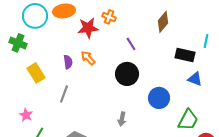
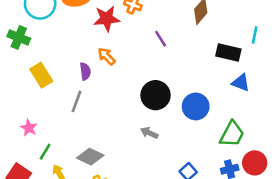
purple semicircle: (68, 62) -> (85, 71), moved
black circle: (127, 74) -> (156, 95), moved
gray arrow: (122, 119) -> (149, 133), turned 104

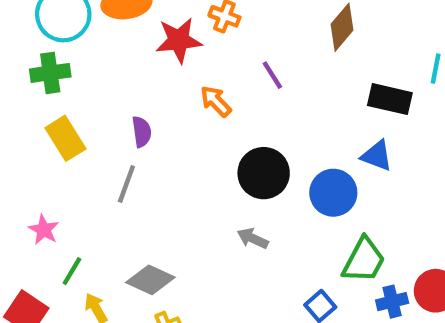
green cross: (19, 37) -> (50, 73), moved, turned -30
orange arrow: (107, 56) -> (216, 101), moved
blue triangle: (241, 83) -> (377, 156), moved
green trapezoid: (232, 134) -> (364, 260), moved

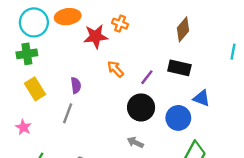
purple line: (272, 75) -> (147, 77), moved, turned 70
black rectangle: (390, 99) -> (179, 68), moved
pink star: (44, 230) -> (23, 127), moved

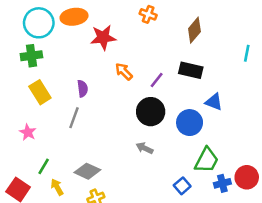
orange cross: (120, 24) -> (148, 14), moved

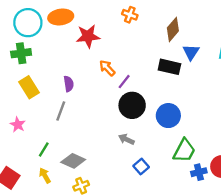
purple line: (157, 80) -> (124, 82), moved
blue triangle: (214, 102) -> (191, 52), moved, turned 42
green line: (44, 166) -> (44, 150), moved
blue square: (182, 186) -> (141, 167), moved

